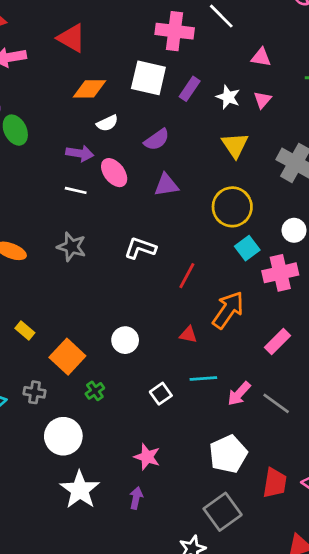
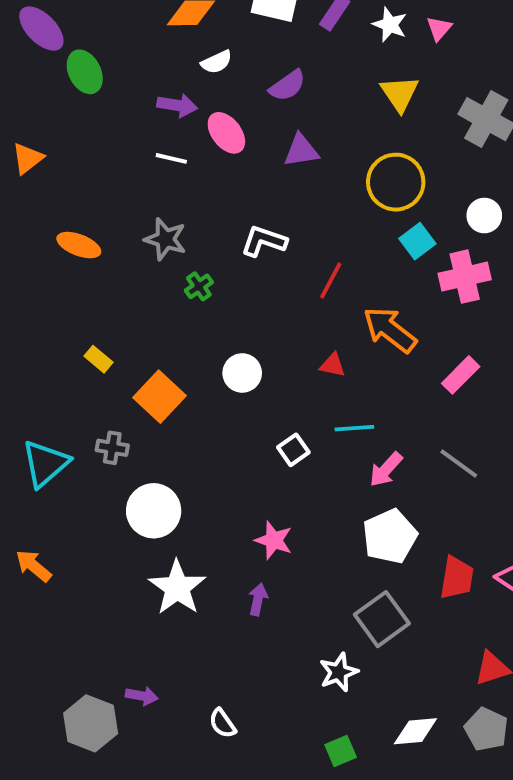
orange arrow: (228, 310) -> (390, 330), turned -87
green cross: (95, 391) -> (199, 286), moved
pink arrow: (239, 394) -> (386, 469), moved

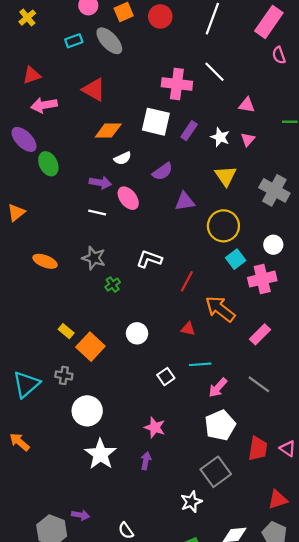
purple triangle: (301, 151) -> (185, 201), moved
yellow rectangle: (98, 359) -> (66, 331), moved

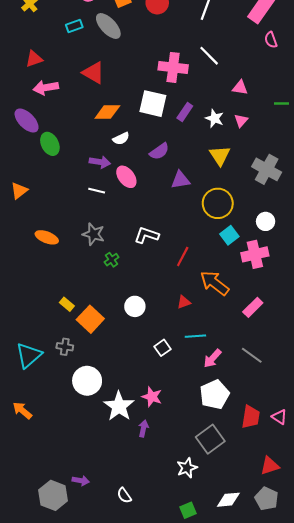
red triangle: (188, 329) -> (184, 302), turned -32
white star: (100, 454) -> (119, 406), moved

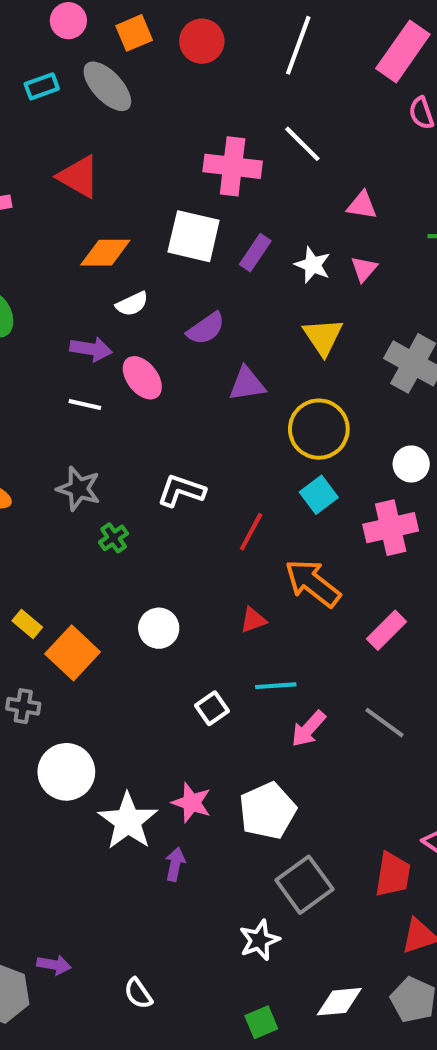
cyan square: (229, 235) -> (319, 495), moved
white pentagon: (215, 395) -> (267, 811), moved
red trapezoid: (251, 417) -> (393, 874), moved

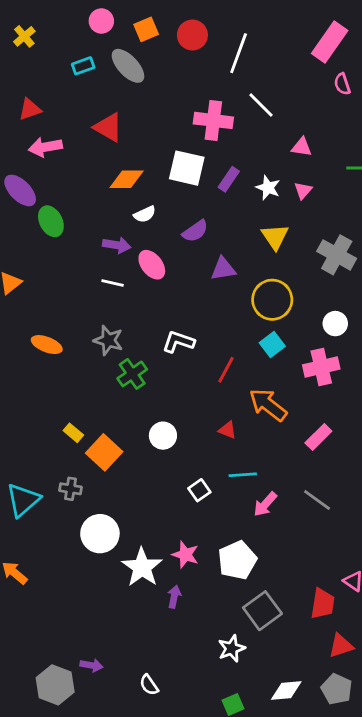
white line: (298, 45) -> (239, 53), moved
green cross: (114, 538) -> (132, 374), size x1.5
red triangle: (253, 620) -> (227, 430), turned 42

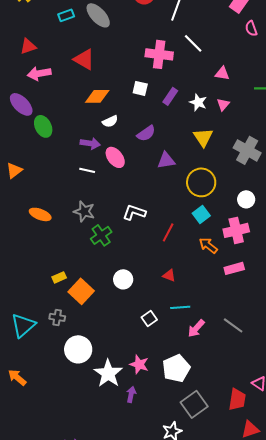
white square: (187, 168) -> (140, 88), size x0.6
orange arrow: (268, 405) -> (208, 245), moved, size x0.7
yellow rectangle: (73, 433) -> (59, 277), turned -64
pink rectangle: (318, 437) -> (234, 268), moved, turned 30

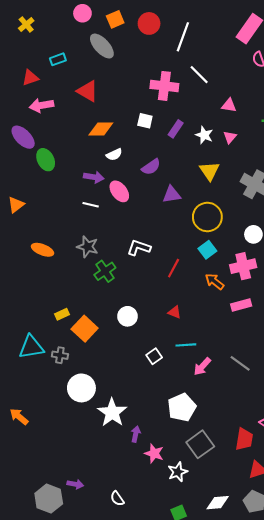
cyan rectangle: (66, 15) -> (58, 59), moved
cyan triangle: (23, 325) -> (31, 347), moved, turned 32
pink star: (139, 364) -> (154, 453), moved

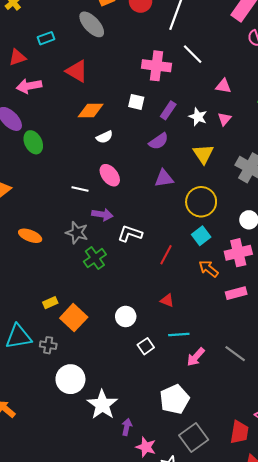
purple semicircle: (151, 167) -> (159, 141), moved
purple arrow: (94, 177) -> (102, 215), moved
white circle: (128, 316) -> (126, 316), moved

